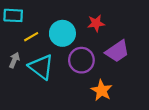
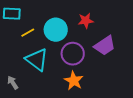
gray arrow: (14, 60) -> (13, 83), moved, turned -56
orange star: (102, 90) -> (74, 81), moved

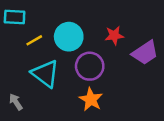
red star: (86, 21) -> (114, 35), moved
purple trapezoid: (105, 46) -> (145, 53), moved

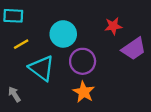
red star: (114, 35) -> (113, 26), moved
yellow line: (34, 40) -> (21, 44), moved

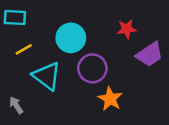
orange star: (84, 92) -> (110, 99), moved

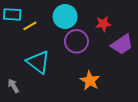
cyan circle: (71, 38) -> (65, 16), moved
yellow line: (24, 49) -> (30, 26), moved
purple circle: (92, 68) -> (76, 41), moved

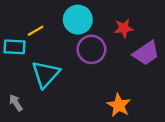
cyan rectangle: (12, 14) -> (15, 47), moved
cyan triangle: (38, 62) -> (46, 74), turned 35
orange star: (90, 81) -> (119, 105), moved

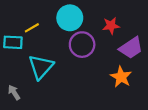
orange star: (119, 105) -> (121, 77), moved

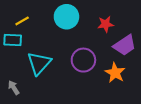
yellow line: (32, 28) -> (22, 21), moved
purple circle: (82, 45) -> (83, 60), moved

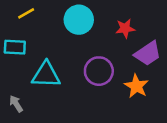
yellow line: (22, 21) -> (26, 13), moved
cyan triangle: (39, 63) -> (46, 75), turned 50

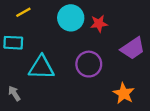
red star: (125, 28) -> (99, 24), moved
orange star: (136, 86) -> (124, 93), moved

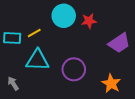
yellow line: (23, 12) -> (34, 33), moved
purple circle: (89, 64) -> (74, 69), moved

